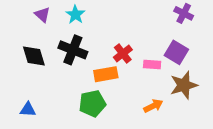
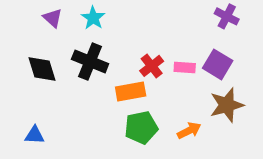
pink rectangle: (152, 64) -> (185, 67), moved
green pentagon: (92, 103) -> (141, 128), moved

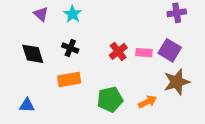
purple cross: (227, 16) -> (177, 13), turned -36
black cross: (90, 61) -> (70, 48), size x0.6
orange rectangle: (131, 92) -> (69, 80), moved

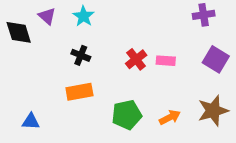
purple square: (170, 50) -> (216, 59), moved
black diamond: (33, 54) -> (19, 32), moved
brown star: (177, 82) -> (213, 111), moved

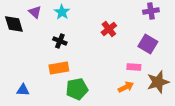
red cross: (136, 59) -> (109, 29), moved
purple square: (216, 59) -> (148, 44), moved
pink rectangle: (166, 61) -> (134, 67), moved
green pentagon: (127, 115) -> (77, 89), moved

